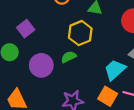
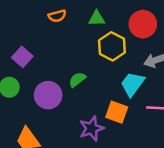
yellow hexagon: (80, 33) -> (112, 46), moved
orange square: (108, 96) -> (117, 112), moved

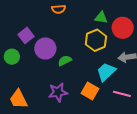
green triangle: (97, 19) -> (101, 18), moved
purple circle: (48, 95) -> (45, 48), moved
purple star: (92, 128) -> (58, 92), moved

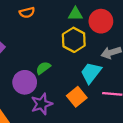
purple circle: (45, 48) -> (25, 82), moved
orange square: (90, 91) -> (77, 97), turned 30

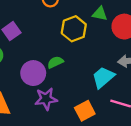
yellow hexagon: (74, 40) -> (74, 29), moved
orange square: (77, 97) -> (85, 111), moved

